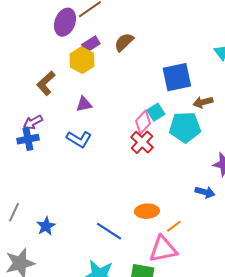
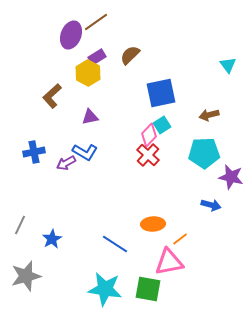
blue square: (177, 77) -> (161, 93), moved
purple arrow: (33, 122) -> (66, 163), moved
cyan pentagon: (185, 127) -> (204, 153), moved

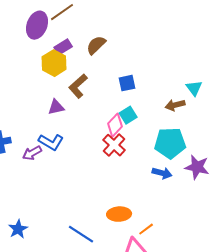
cyan triangle: (228, 65) -> (194, 88), moved
blue square: (161, 93) -> (127, 83), size x0.6
brown L-shape: (52, 96) -> (78, 86), moved
blue arrow: (211, 205) -> (162, 173), moved

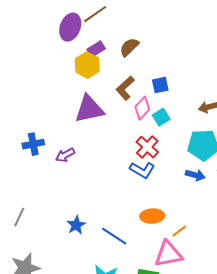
brown L-shape: (78, 86) -> (125, 88), moved
purple triangle: (56, 107) -> (89, 109), size x1.8
pink diamond: (115, 125) -> (142, 108), moved
blue L-shape: (51, 142) -> (142, 170), moved
blue star: (18, 229) -> (76, 225), moved

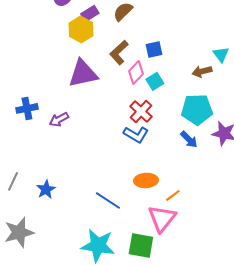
blue arrow: (195, 175) -> (189, 139), turned 30
blue star: (76, 225) -> (46, 189), moved
pink triangle: (168, 254) -> (162, 218), turned -40

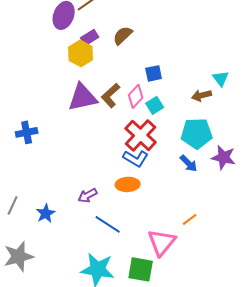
brown L-shape: (119, 52) -> (111, 95), moved
red cross: (141, 111) -> (141, 135), size x1.4
purple arrow: (59, 119) -> (88, 195), moved
orange ellipse: (146, 180) -> (128, 184), moved
orange line: (173, 195) -> (190, 219), moved

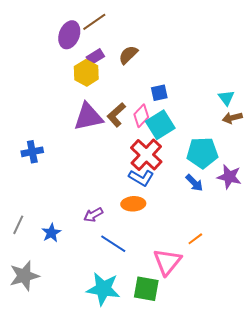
brown arrow: (202, 95) -> (232, 118), moved
cyan square: (155, 105) -> (160, 125), size x1.6

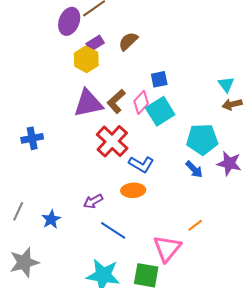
red cross: (146, 155) -> (112, 141), moved

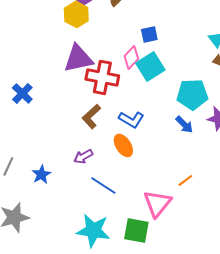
brown L-shape: (116, 101) -> (91, 116), moved
blue cross: (32, 138) -> (22, 93), turned -35
red cross: (112, 141) -> (102, 77), moved, turned -32
orange ellipse: (133, 190) -> (123, 145), turned 60

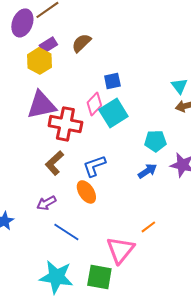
cyan pentagon: (192, 94) -> (155, 141), size x0.7
blue L-shape: (131, 119) -> (94, 166), turned 130
blue arrow: (184, 124) -> (147, 171), turned -78

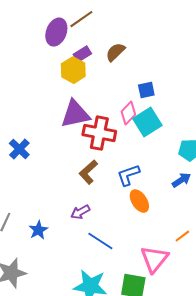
orange ellipse: (86, 192) -> (139, 201), moved

